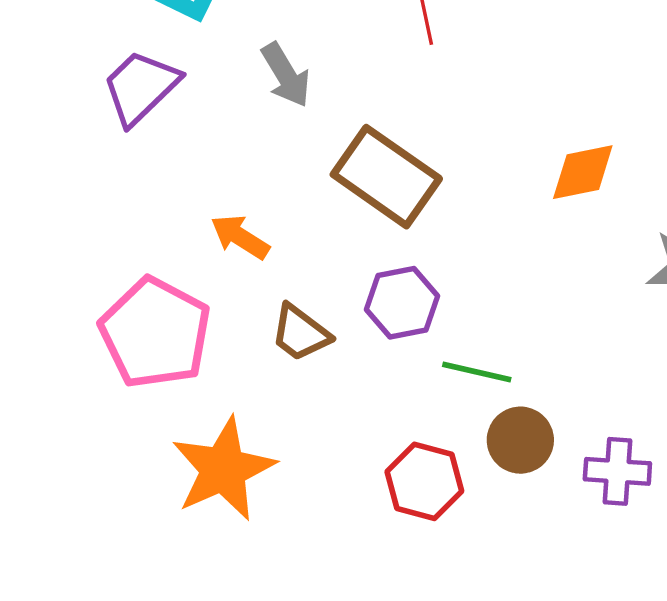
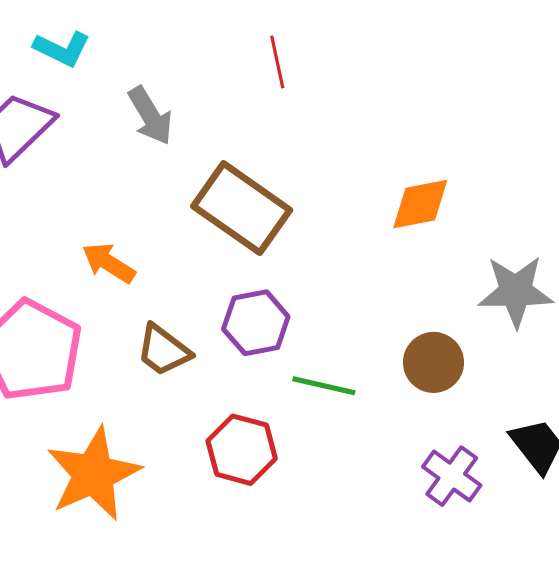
brown circle: (520, 440) -> (434, 362), moved
purple cross: (617, 471) -> (452, 476), turned 32
red hexagon: (424, 481) -> (242, 450), moved

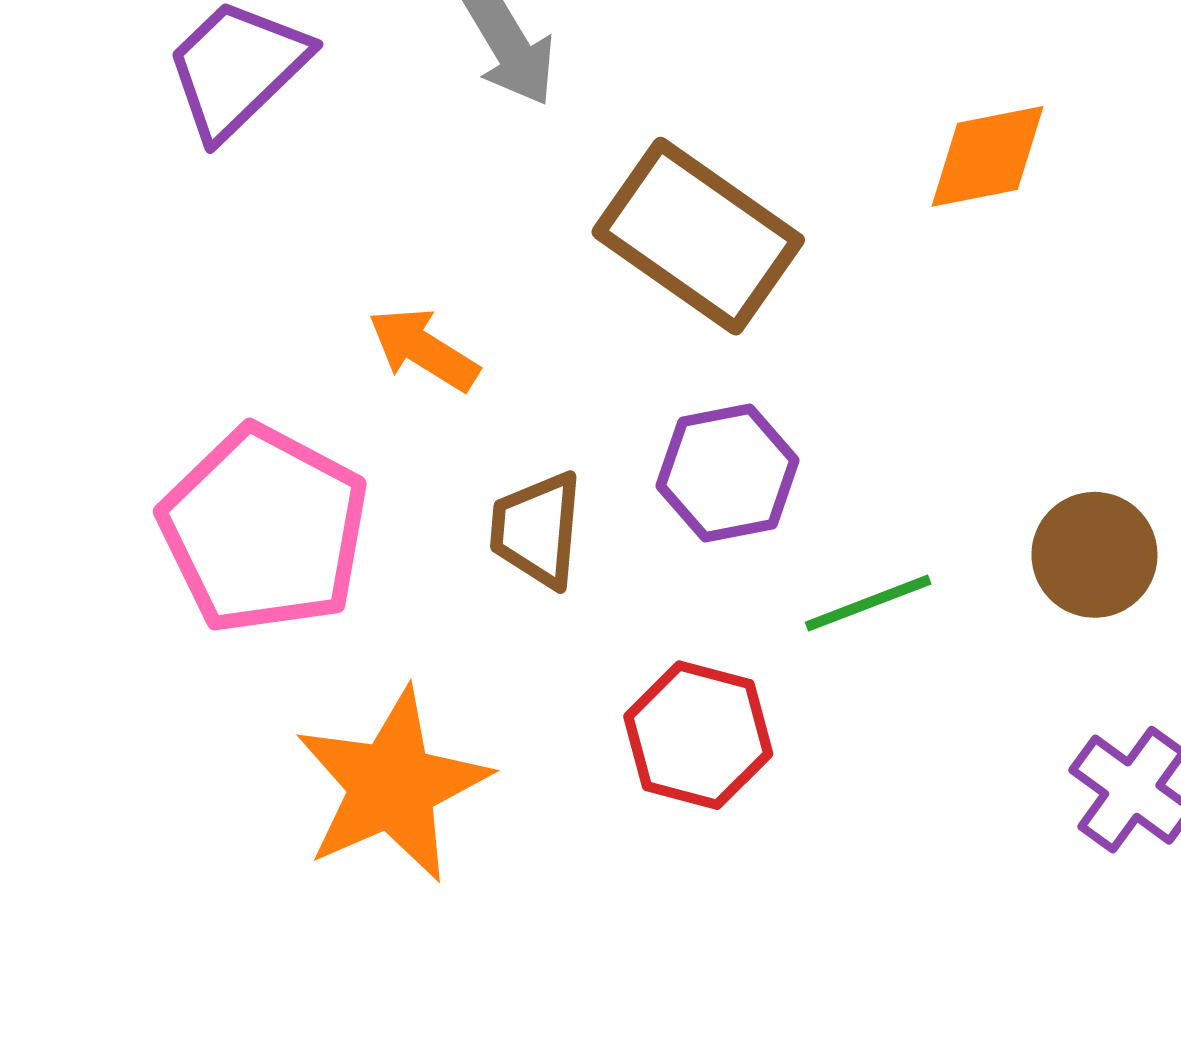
orange diamond: (420, 204) -> (988, 156), moved
brown trapezoid: (163, 350) -> (537, 530), turned 58
green line: (324, 386) -> (868, 603), turned -34

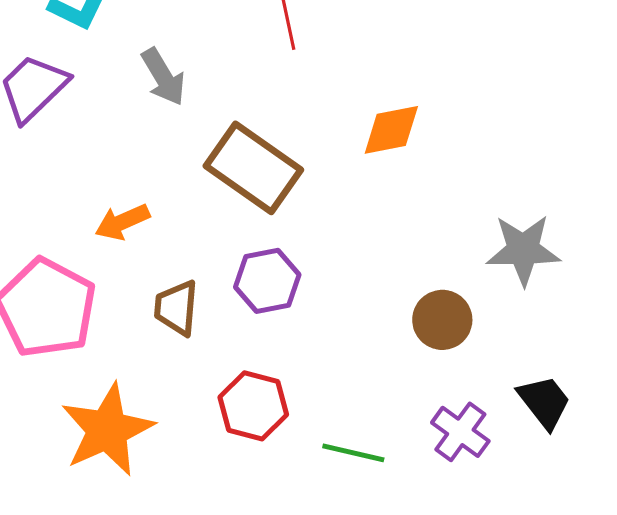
orange arrow: (424, 349) -> (122, 222), turned -56
green line: (868, 603) -> (353, 453), moved, turned 34

